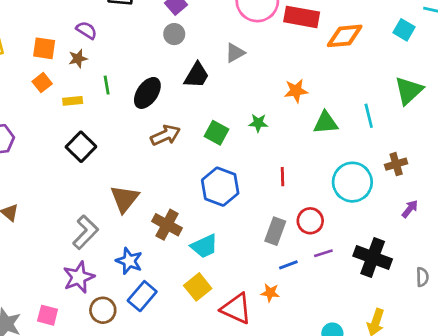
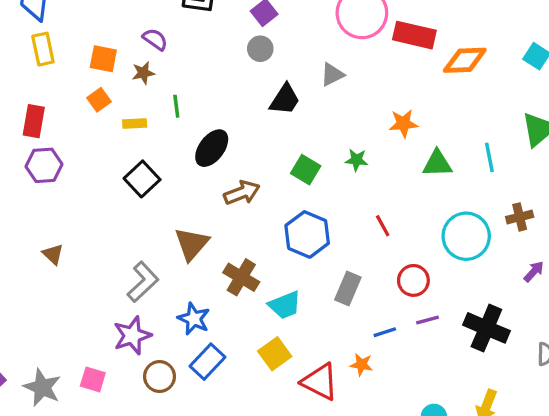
black ellipse: (147, 93) -> (212, 148), moved
brown arrow: (165, 135) -> (242, 193), moved
red line: (283, 177) -> (383, 226), turned -30
gray rectangle: (275, 231) -> (348, 288), moved

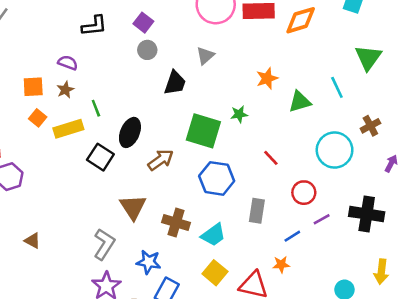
yellow rectangle: (135, 123) -> (68, 129), size x1.6
green square: (306, 170) -> (203, 131), size x1.6
black square: (142, 179) -> (100, 157), moved

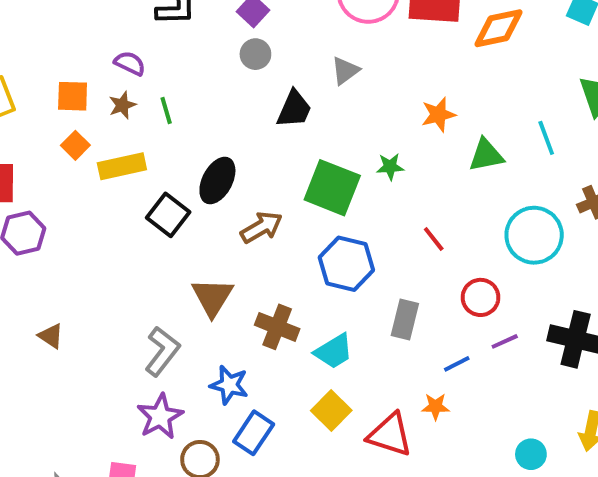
green line: (96, 108) -> (166, 111), moved

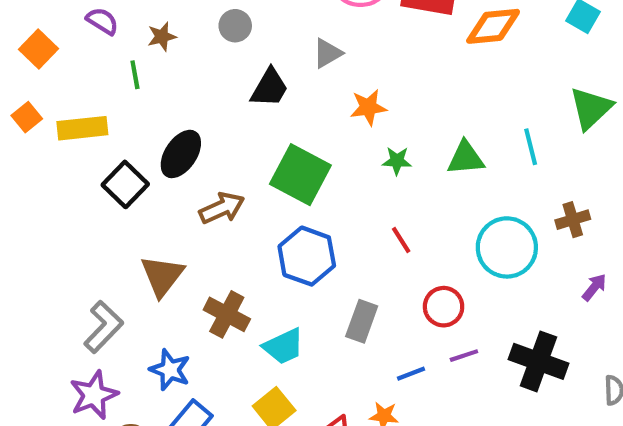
orange square: (73, 96) -> (39, 49), turned 36
brown star: (122, 105) -> (162, 37), moved
orange star: (438, 115) -> (368, 107), moved
orange square: (75, 145) -> (27, 117), moved
green star: (390, 167) -> (397, 161), moved

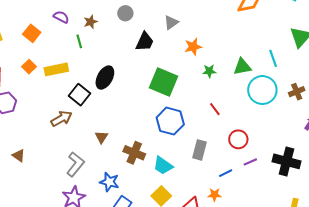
brown arrow: (222, 208) -> (61, 119), moved
cyan circle: (507, 247) -> (262, 90), moved
brown triangle: (162, 276) -> (101, 137), size x0.6
cyan trapezoid: (283, 346) -> (163, 166), turned 65

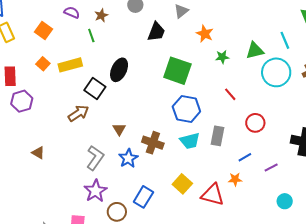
orange star: (193, 47) -> (205, 34), turned -30
purple line: (250, 162) -> (271, 167), moved
cyan trapezoid: (163, 166) -> (190, 141), moved, turned -45
blue star: (109, 182) -> (128, 158), moved, turned 30

